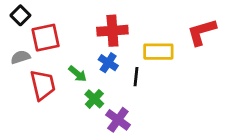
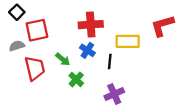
purple cross: (118, 120) -> (114, 94), moved, turned 30

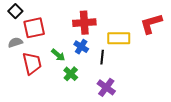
purple cross: (114, 94) -> (106, 87), turned -30

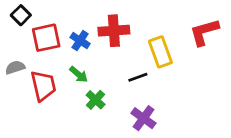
yellow rectangle: (119, 38) -> (160, 52), turned 70
gray semicircle: (15, 42) -> (15, 67), moved
blue cross: (81, 47) -> (80, 41), moved
black line: (102, 57) -> (138, 77), turned 64

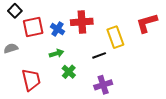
green arrow: (79, 74) -> (56, 53), turned -56
red trapezoid: (43, 86) -> (31, 80), moved
purple cross: (144, 118) -> (103, 85), turned 36

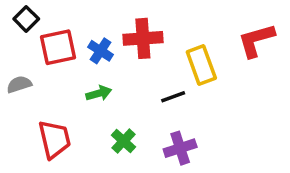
green cross: (69, 72) -> (124, 141), moved

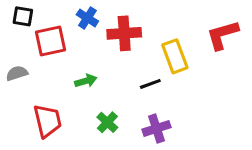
black square: (26, 19) -> (23, 16), turned -35
blue cross: (101, 51) -> (87, 18), moved

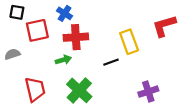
red cross: (124, 33) -> (76, 37), moved
green cross: (107, 122) -> (79, 90), size x1.6
purple cross: (156, 128) -> (148, 92), moved

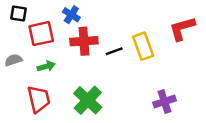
green arrow: (63, 60) -> (46, 66), moved
black line: (111, 62) -> (114, 51), moved

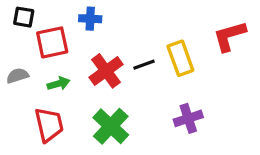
blue cross: (71, 15) -> (90, 19), turned -30
red cross: (84, 41) -> (106, 71), moved, turned -32
purple cross: (164, 102) -> (188, 118), moved

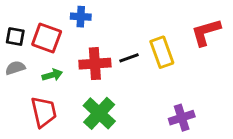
black square: (24, 17) -> (15, 37), moved
red square: (52, 42) -> (47, 38), turned 32
red cross: (106, 71) -> (95, 64), turned 32
purple cross: (188, 118) -> (182, 118), moved

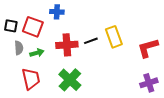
red L-shape: (206, 32) -> (148, 48), moved
gray semicircle: (15, 68) -> (19, 48), moved, turned 104
purple cross: (182, 118) -> (149, 83), moved

